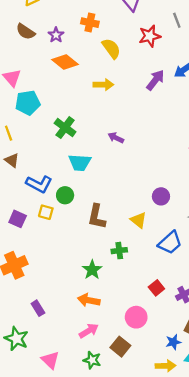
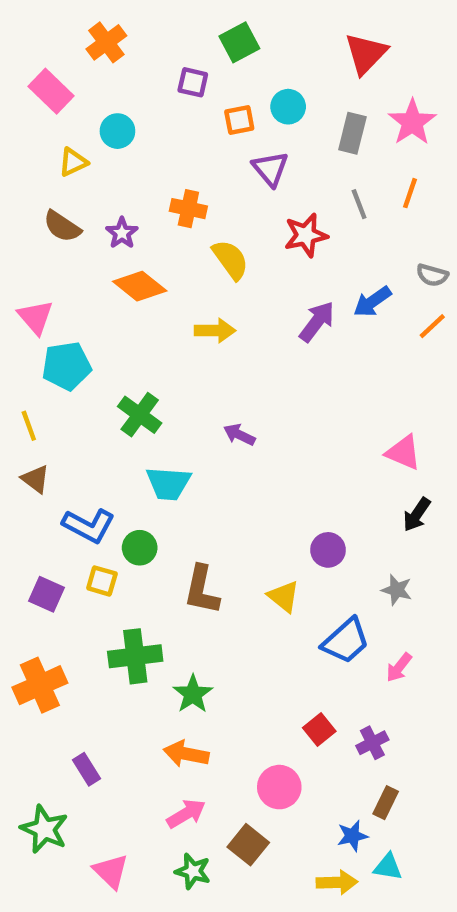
green cross: (119, 251) -> (135, 656), moved, size x1.6

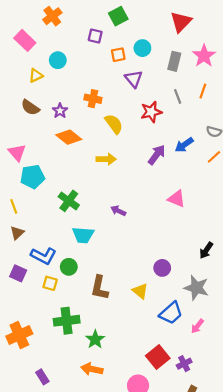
pink triangle: (403, 452) -> (177, 199), moved
brown triangle: (35, 479) -> (17, 233), turned 40
gray star: (397, 590) -> (196, 288), size x1.6
purple square: (47, 594) -> (18, 273), moved
red square: (319, 729) -> (158, 357), size x1.5

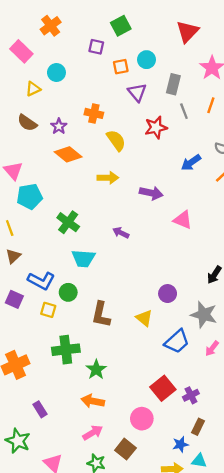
gray rectangle: (174, 61) -> (173, 84), moved
purple arrow: (157, 155) -> (151, 193), moved, turned 65
pink arrow: (197, 326) -> (212, 348), moved

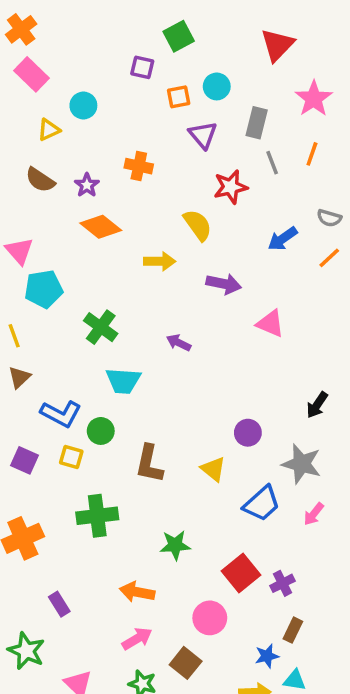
orange cross: (51, 26) -> (21, 29), moved
yellow semicircle: (116, 140) -> (198, 225), moved
purple square: (14, 299) -> (25, 460), moved
green star: (96, 370) -> (175, 545), moved, turned 30

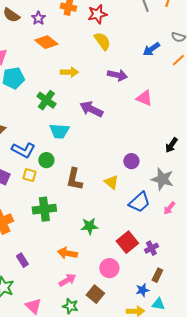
red star: (231, 187) -> (97, 14), moved
yellow arrow: (160, 261) -> (69, 72), moved
purple arrow: (179, 343) -> (91, 109), size x1.6

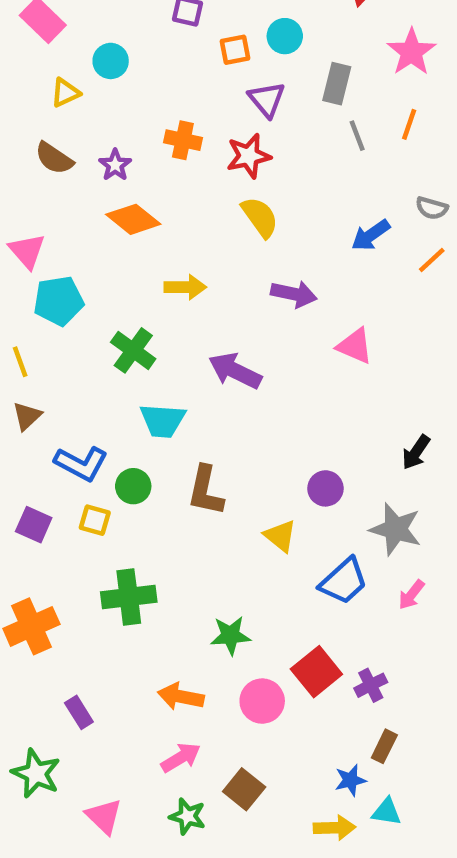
brown L-shape: (74, 179) -> (206, 491), moved
pink circle: (109, 268) -> (262, 701), moved

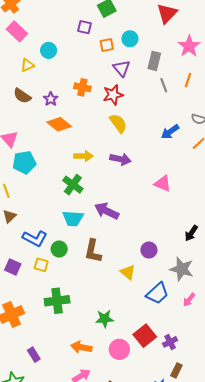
purple arrow: (294, 294) -> (120, 159), moved
green cross: (133, 350) -> (73, 185), moved
purple arrow: (235, 371) -> (107, 211), moved

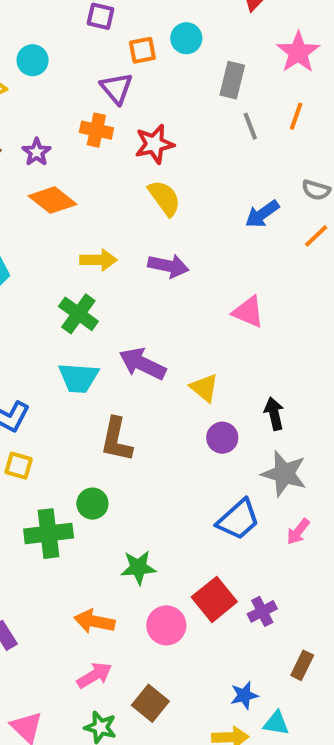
purple triangle: (121, 68) -> (116, 88), moved
black arrow: (191, 233) -> (274, 414), moved, turned 133
green circle: (59, 249) -> (92, 504), moved
yellow triangle: (128, 272) -> (204, 388), moved
brown rectangle: (176, 370) -> (302, 665), moved

